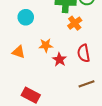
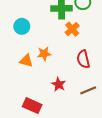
orange triangle: (19, 52) -> (26, 61), moved
red star: (59, 60) -> (59, 84), moved

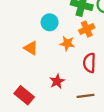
cyan circle: (22, 26) -> (50, 22), moved
orange star: (44, 54) -> (67, 43), moved

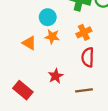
orange cross: (87, 29) -> (84, 32), moved
orange star: (67, 43) -> (52, 37), moved

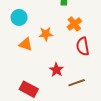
cyan circle: (48, 17) -> (19, 17), moved
brown line: (84, 90) -> (77, 83), moved

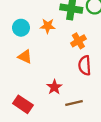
orange star: (46, 34) -> (48, 26), moved

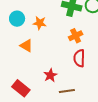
orange star: (48, 26) -> (40, 23), moved
cyan circle: (21, 28) -> (17, 19), moved

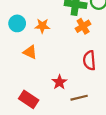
orange cross: (76, 36) -> (83, 26), moved

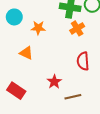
cyan circle: (17, 23) -> (14, 17), moved
red rectangle: (29, 99) -> (16, 91), moved

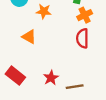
red semicircle: (83, 61) -> (82, 38), moved
red star: (54, 82) -> (51, 78), moved

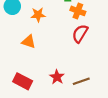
orange cross: (85, 15) -> (78, 11), turned -32
red semicircle: (82, 38) -> (80, 34), turned 42

